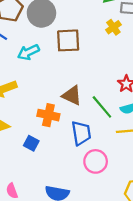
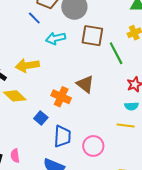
green line: (102, 107) -> (116, 53), moved
blue trapezoid: (81, 133) -> (62, 136), moved

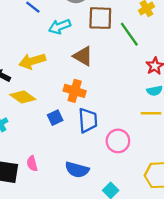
brown triangle: (85, 84) -> (83, 56), moved
blue square: (41, 118) -> (55, 118), turned 32
blue trapezoid: (62, 136) -> (88, 120), moved

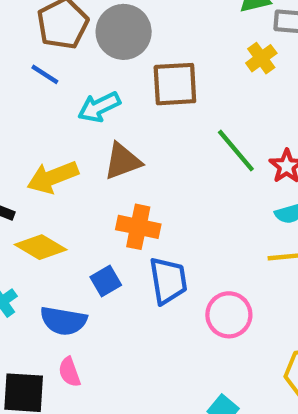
green line: (129, 34) -> (236, 151), moved
brown triangle: (83, 56) -> (123, 161), moved, turned -45
blue semicircle: (77, 170) -> (63, 321), moved

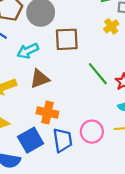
blue square: (106, 281) -> (31, 140), size x1.6
pink circle: (229, 315) -> (92, 132), moved

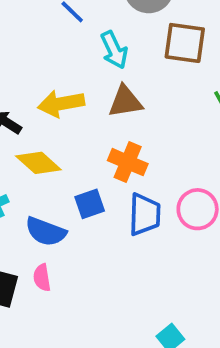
cyan arrow: (28, 51) -> (114, 50), turned -100
blue square: (31, 140) -> (90, 204), size x0.7

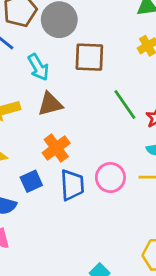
orange cross: (128, 162) -> (56, 148), turned 36

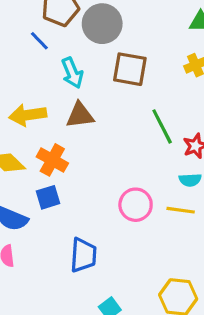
orange cross: (56, 148) -> (52, 160), moved, turned -32
blue trapezoid: (72, 185) -> (83, 255), moved

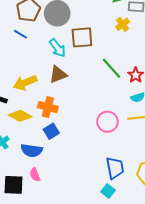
cyan arrow: (72, 73) -> (57, 48), moved
blue trapezoid: (83, 255) -> (115, 168), moved

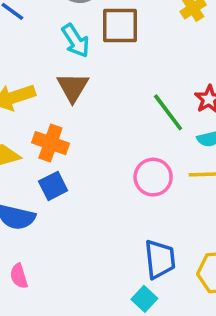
green line: (111, 68) -> (168, 112), moved
brown triangle: (58, 74) -> (73, 87), turned -42
pink semicircle: (35, 175) -> (19, 276), moved

